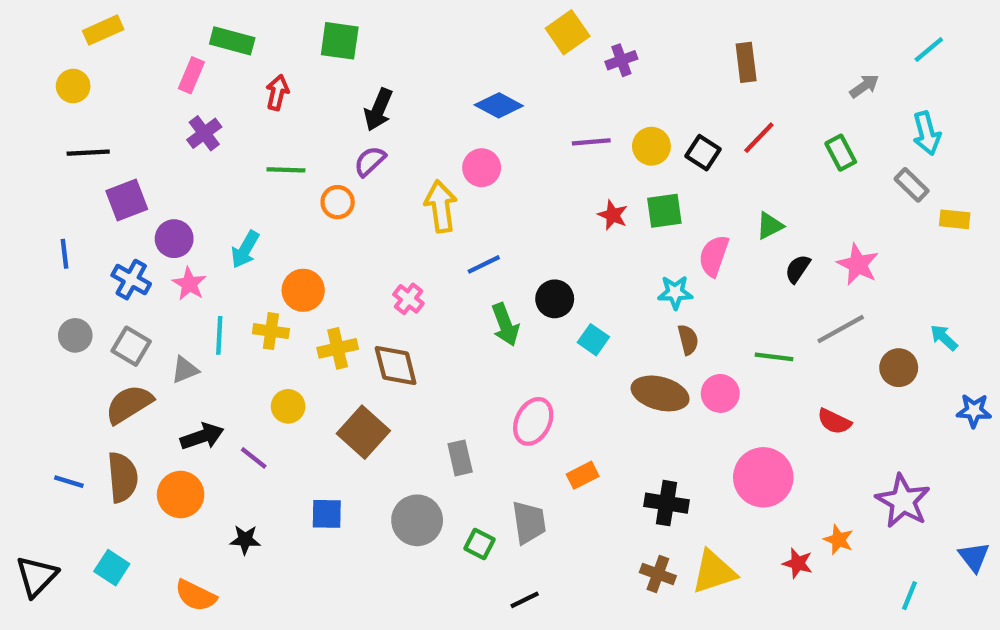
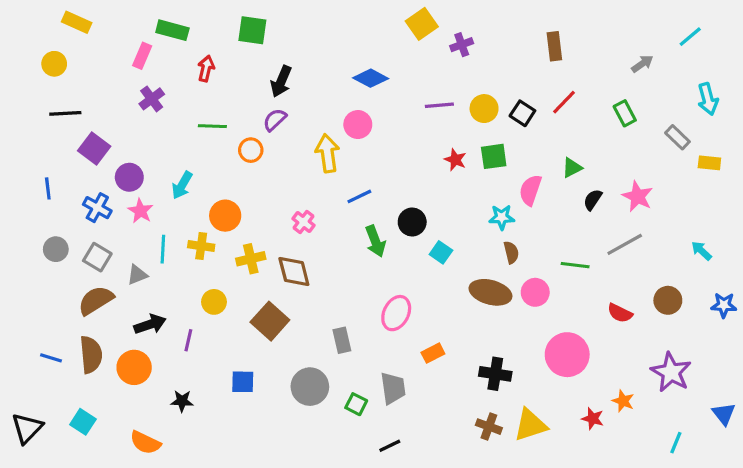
yellow rectangle: (103, 30) -> (77, 22), turned 48
cyan arrow: (927, 133) -> (708, 99), moved
purple square: (127, 200) -> (94, 148), turned -32
brown circle: (899, 368) -> (668, 300), moved
purple line: (254, 458) -> (188, 340), turned 65

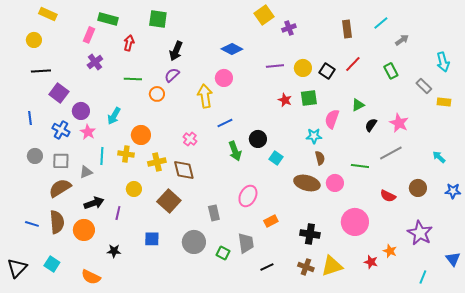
cyan line: (690, 37) -> (381, 23), moved
gray square: (97, 257) -> (61, 161), turned -30
black line: (390, 446) -> (267, 267), moved

